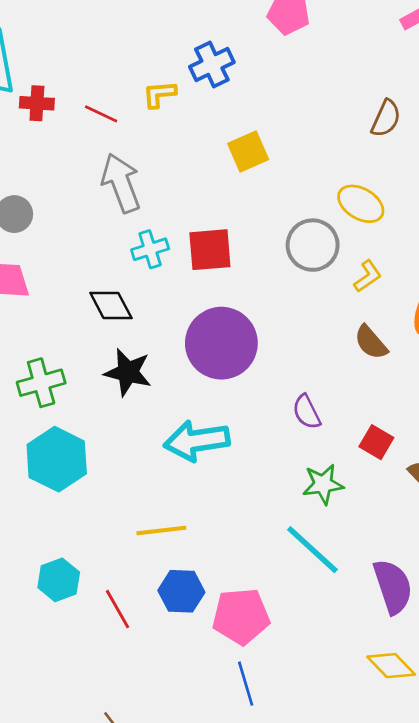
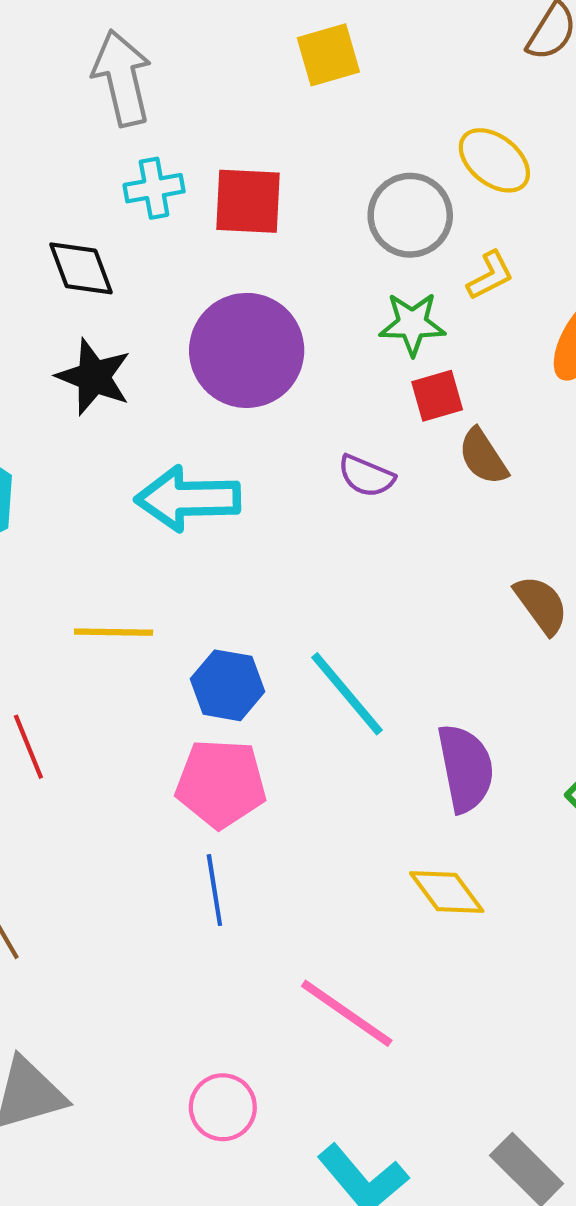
brown semicircle: (371, 342) -> (483, 457), moved
purple semicircle: (307, 412) -> (366, 476), turned -48
red square: (376, 442) -> (437, 396), moved, turned 36
green star: (323, 484) -> (412, 324), moved
blue hexagon: (181, 591) -> (227, 685), moved

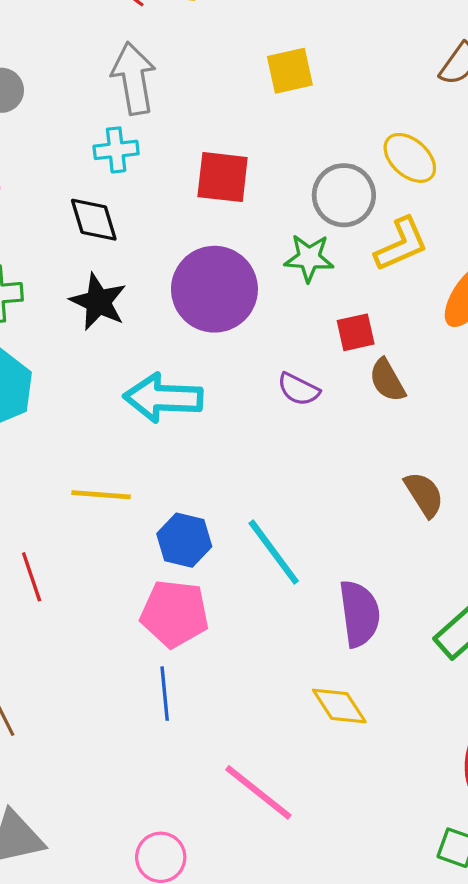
cyan cross: (154, 188) -> (116, 150), moved
yellow L-shape: (490, 275) -> (401, 244), size x1.5
green star: (412, 324) -> (309, 258), moved

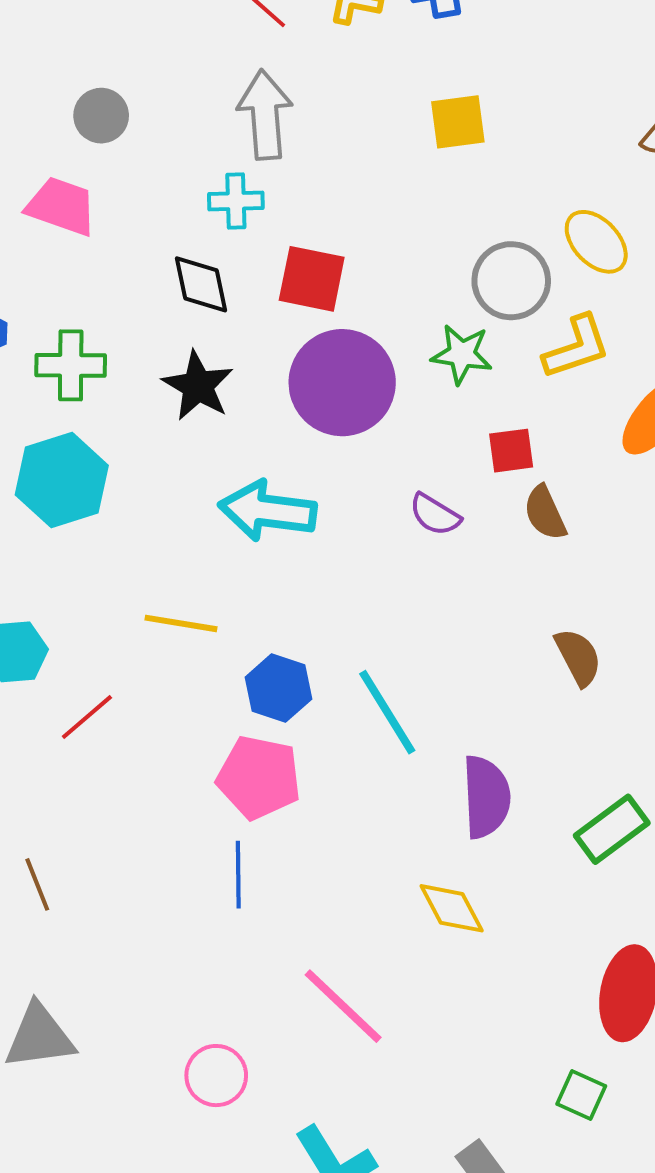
red square: (223, 177) -> (312, 279), moved
red line: (32, 577) -> (87, 717), turned 63

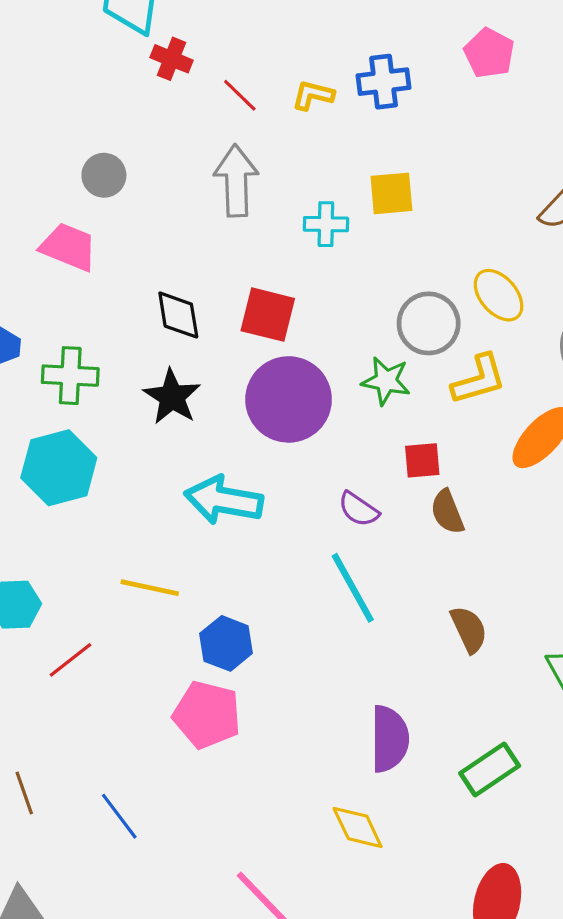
cyan cross: (236, 201) -> (326, 224), moved
cyan line: (387, 712) -> (353, 588), moved
blue line: (238, 875) -> (119, 816), moved, turned -39

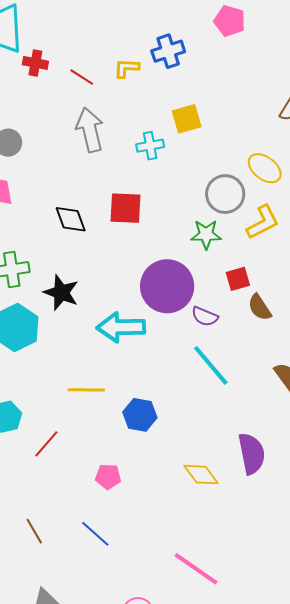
black star: (172, 397) -> (61, 292), moved
purple circle: (289, 399) -> (167, 286), moved
pink pentagon: (207, 715) -> (108, 477), moved, size x0.6
yellow diamond: (358, 827) -> (201, 475), moved

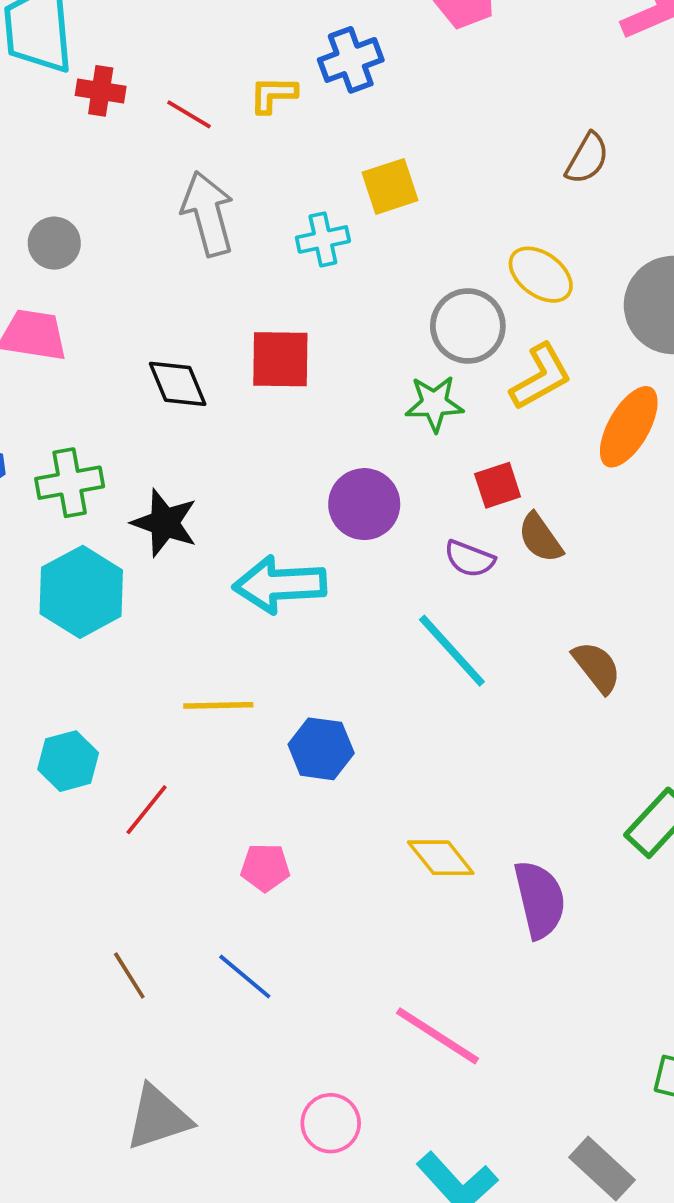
purple circle: (167, 286) -> (364, 504), size x0.7
purple semicircle: (205, 316) -> (470, 559), moved
purple semicircle: (252, 454) -> (540, 899), moved

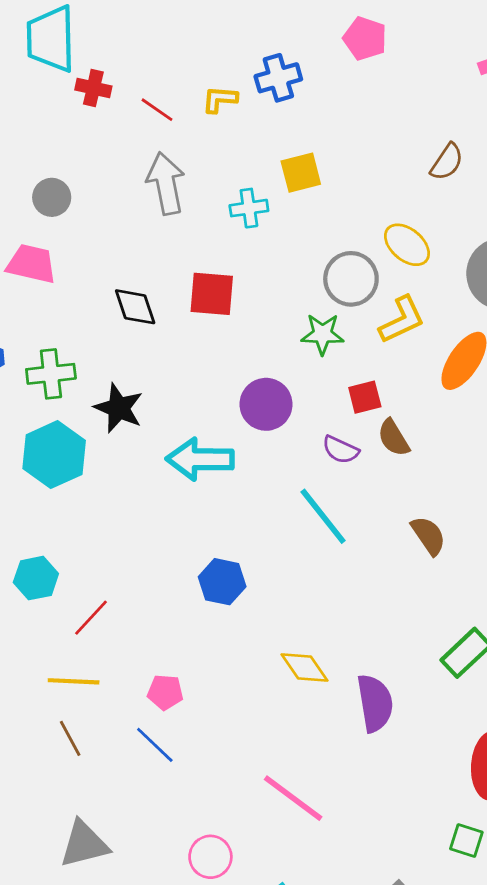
yellow line: (218, 705) -> (74, 681), moved
pink pentagon: (265, 867) -> (165, 692), moved

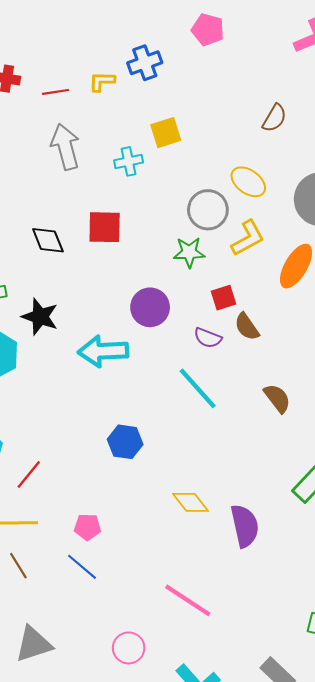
red line: (157, 110) -> (55, 92), turned -40

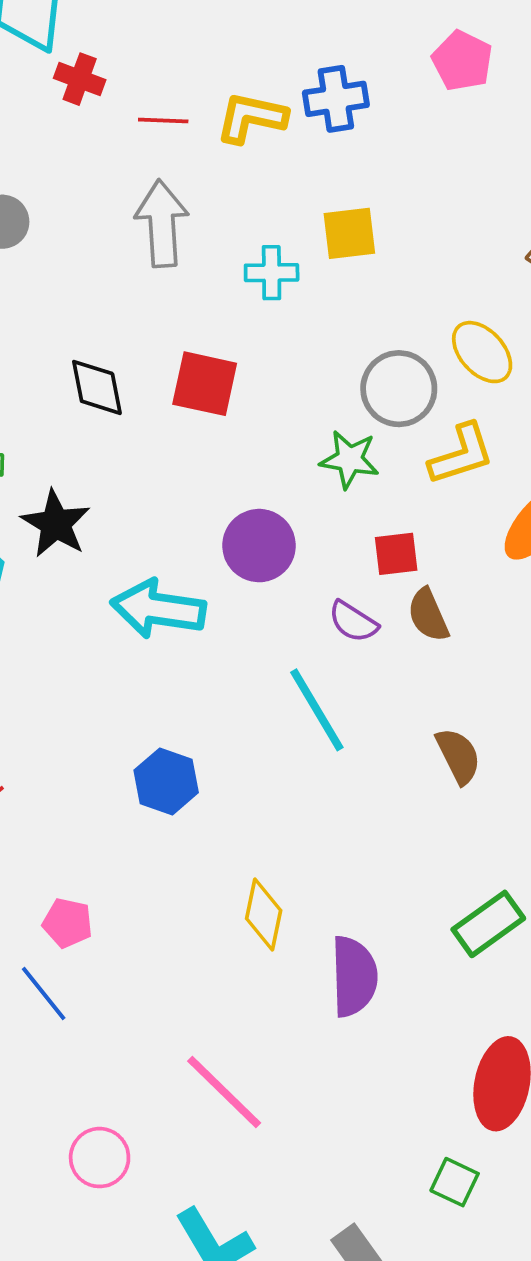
yellow L-shape: (102, 81) -> (251, 118), size x1.4
yellow diamond: (190, 502) -> (264, 915), turned 39

